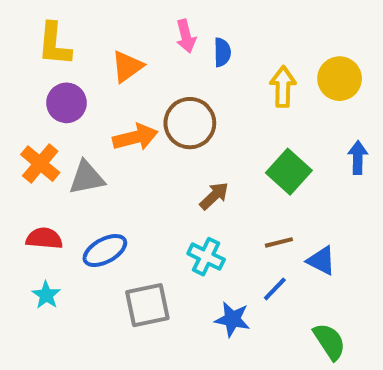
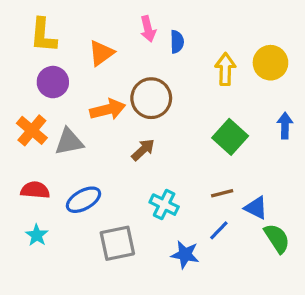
brown arrow: (214, 196) -> (143, 150), moved
green semicircle: (329, 342) -> (277, 238), moved

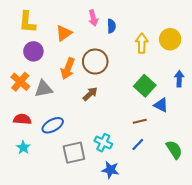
orange arrow: (108, 109) -> (68, 69), turned 125
cyan cross: (164, 205) -> (103, 143), moved
blue triangle: (256, 208) -> (161, 105), moved
blue star: (185, 255) -> (110, 170), moved

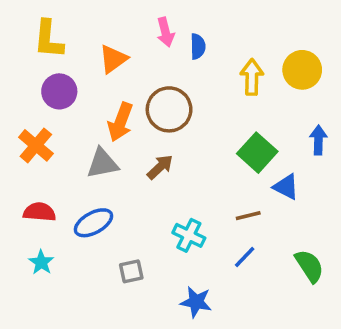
gray triangle: (44, 89) -> (102, 163), moved
cyan cross: (103, 143) -> (189, 235), moved
gray square: (74, 153) -> (131, 271), size x0.6

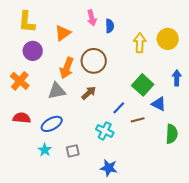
blue line: (245, 257) -> (119, 108), moved
cyan star: (41, 262) -> (45, 150), moved
green semicircle: (309, 266) -> (172, 134), moved, turned 36

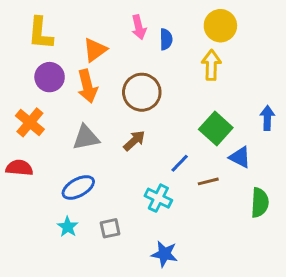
yellow circle: (168, 39) -> (220, 26), moved
orange arrow: (67, 68) -> (87, 86), moved, turned -35
red semicircle: (22, 118) -> (19, 168), moved

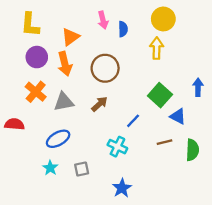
orange cross: (30, 122) -> (36, 92), moved
brown line: (208, 181) -> (164, 142), moved
blue star: (164, 254) -> (122, 188), turned 30

